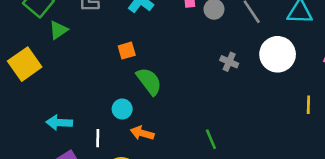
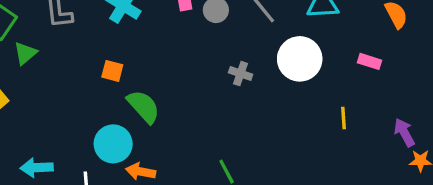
orange square: (127, 51) -> (112, 71), turned 36
cyan circle: (122, 109) -> (113, 144), size x1.5

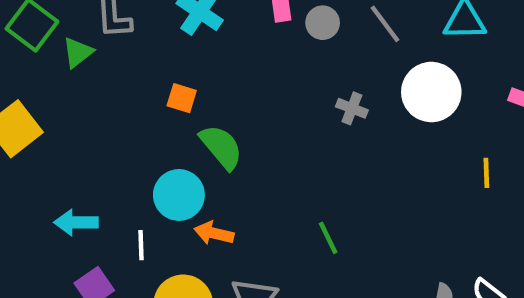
green triangle: (25, 53) -> (78, 52), moved

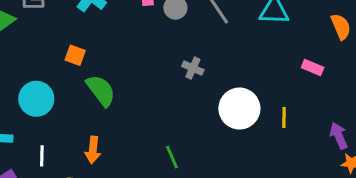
white circle: (431, 92) -> (239, 109), moved
cyan circle: (179, 195) -> (36, 99), moved
orange arrow: (214, 233) -> (93, 150), turned -100

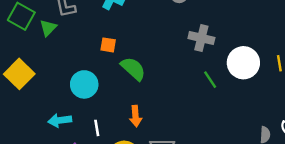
gray cross: (193, 68) -> (201, 38), size x1.5
green line: (172, 157) -> (210, 80), moved

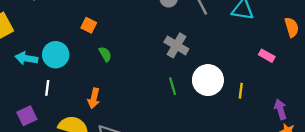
green semicircle: (133, 69) -> (105, 54), size x0.6
cyan arrow: (60, 120) -> (26, 58), moved
white line: (97, 128) -> (47, 88), moved

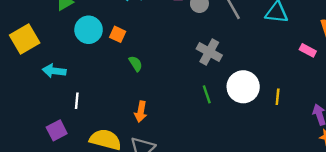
cyan circle: (56, 55) -> (89, 30), moved
pink rectangle: (267, 56) -> (308, 50), moved
orange arrow: (94, 98) -> (141, 112), moved

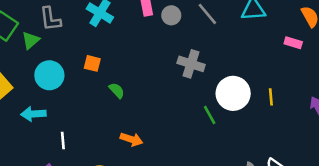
cyan circle: (89, 30) -> (49, 75), moved
green line: (207, 94) -> (210, 115), moved
orange arrow: (141, 112) -> (131, 139), turned -72

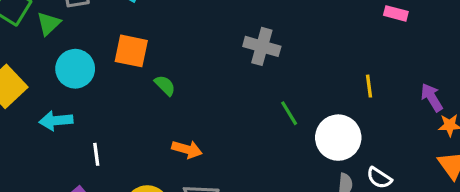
orange square: (92, 63) -> (131, 51), size x1.5
white circle: (233, 93) -> (338, 138), moved

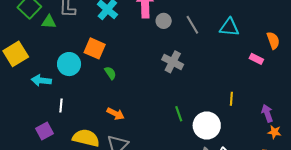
green triangle: (49, 24) -> (49, 22), turned 35
cyan circle: (75, 69) -> (69, 64), moved
green line: (289, 113) -> (179, 114), moved

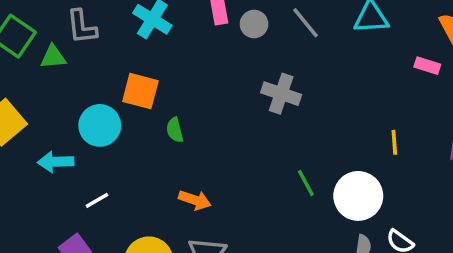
green semicircle: (110, 73) -> (175, 130), turned -152
white line: (61, 105) -> (97, 200), turned 64

